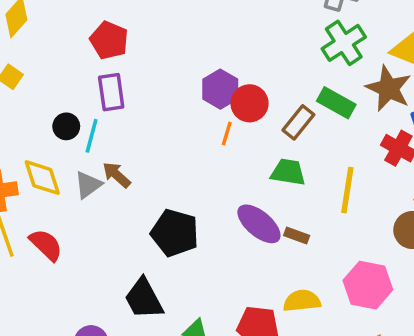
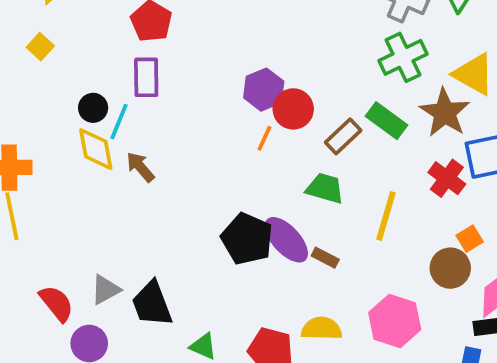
yellow diamond: (42, 178) -> (96, 149), moved
gray triangle: (88, 185) -> (105, 290), moved
black pentagon: (175, 233) -> (247, 239), moved
red semicircle: (46, 245) -> (56, 303), moved

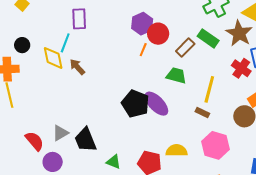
black circle: (93, 108) -> (22, 45), moved
brown rectangle: (325, 258) -> (202, 112), moved

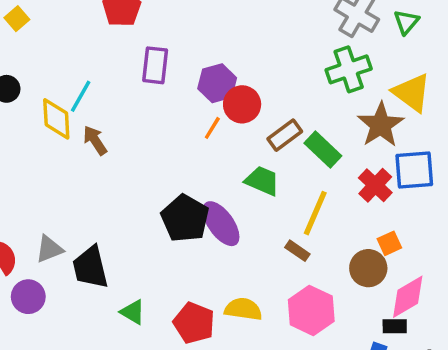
purple rectangle: (79, 19) -> (155, 65), moved
green rectangle: (208, 38) -> (323, 150), moved

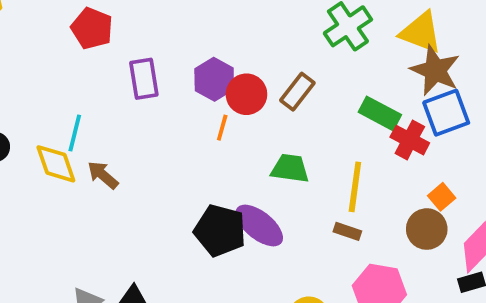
brown star: (381, 125) -> (435, 70), moved
brown rectangle: (285, 135) -> (297, 92), moved
green rectangle: (323, 150) -> (380, 113), moved

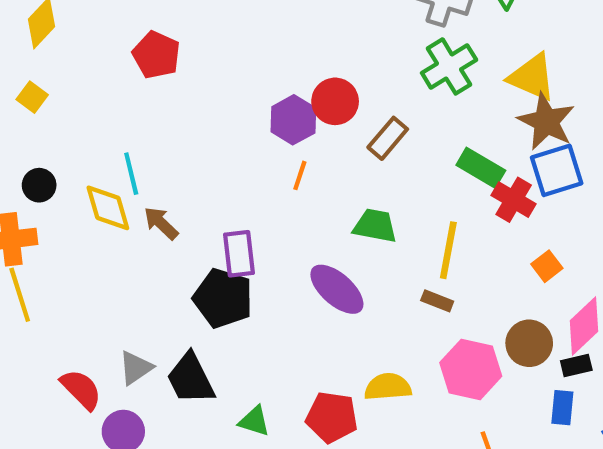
purple rectangle: (144, 79) -> (239, 254), moved
red circle: (246, 94) -> (335, 101), moved
cyan line: (75, 133) -> (131, 174), turned -30
brown circle: (427, 229) -> (529, 343), moved
black pentagon: (220, 230) -> (223, 298), moved

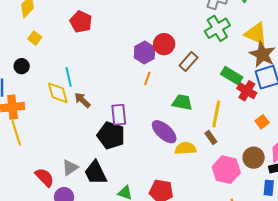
yellow square: (32, 97) -> (35, 38), moved
black circle: (39, 185) -> (22, 66), moved
brown rectangle: (437, 301) -> (211, 137), turned 32
yellow semicircle: (388, 387) -> (185, 148), moved

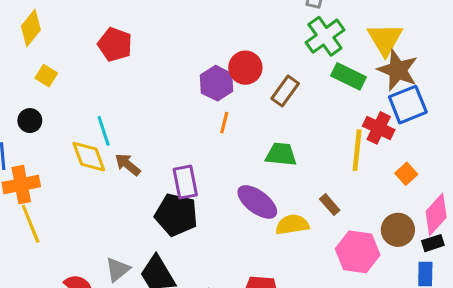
yellow triangle: (256, 34) -> (385, 39), turned 40
green rectangle: (232, 76) -> (349, 76), moved
yellow line: (216, 114) -> (357, 150), moved

